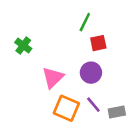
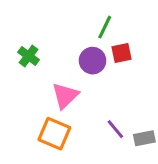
purple circle: (91, 73) -> (93, 61), moved
orange square: (66, 108) -> (54, 134), moved

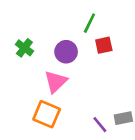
purple circle: (93, 61) -> (66, 52), moved
purple line: (115, 129) -> (100, 125), moved

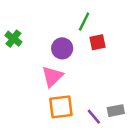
green cross: (24, 48) -> (13, 39), moved
orange square: (47, 114) -> (61, 107), moved, turned -30

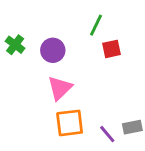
purple circle: (62, 48) -> (53, 50), moved

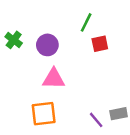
pink triangle: (60, 88) -> (54, 79), turned 45
orange square: (70, 123) -> (44, 114), moved

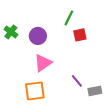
pink triangle: (54, 79) -> (43, 63), turned -36
purple line: (96, 120) -> (77, 81), moved

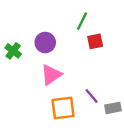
green cross: (11, 32) -> (13, 51), moved
orange square: (35, 91) -> (63, 108), moved

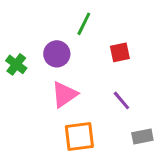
green line: (82, 21) -> (84, 24), moved
purple line: (92, 96) -> (121, 100), moved

